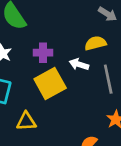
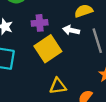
yellow triangle: (26, 121) -> (58, 86), moved

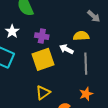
yellow triangle: (58, 86) -> (43, 93), turned -42

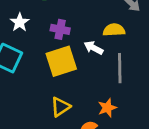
orange star: (86, 94) -> (107, 108), moved

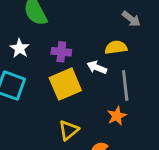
orange star: (107, 108) -> (117, 116), moved

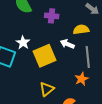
white star: (20, 48) -> (23, 43), moved
purple cross: (61, 52) -> (52, 16), moved

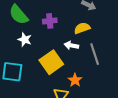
white star: (23, 43) -> (25, 40), moved
orange star: (82, 79) -> (75, 80), moved

